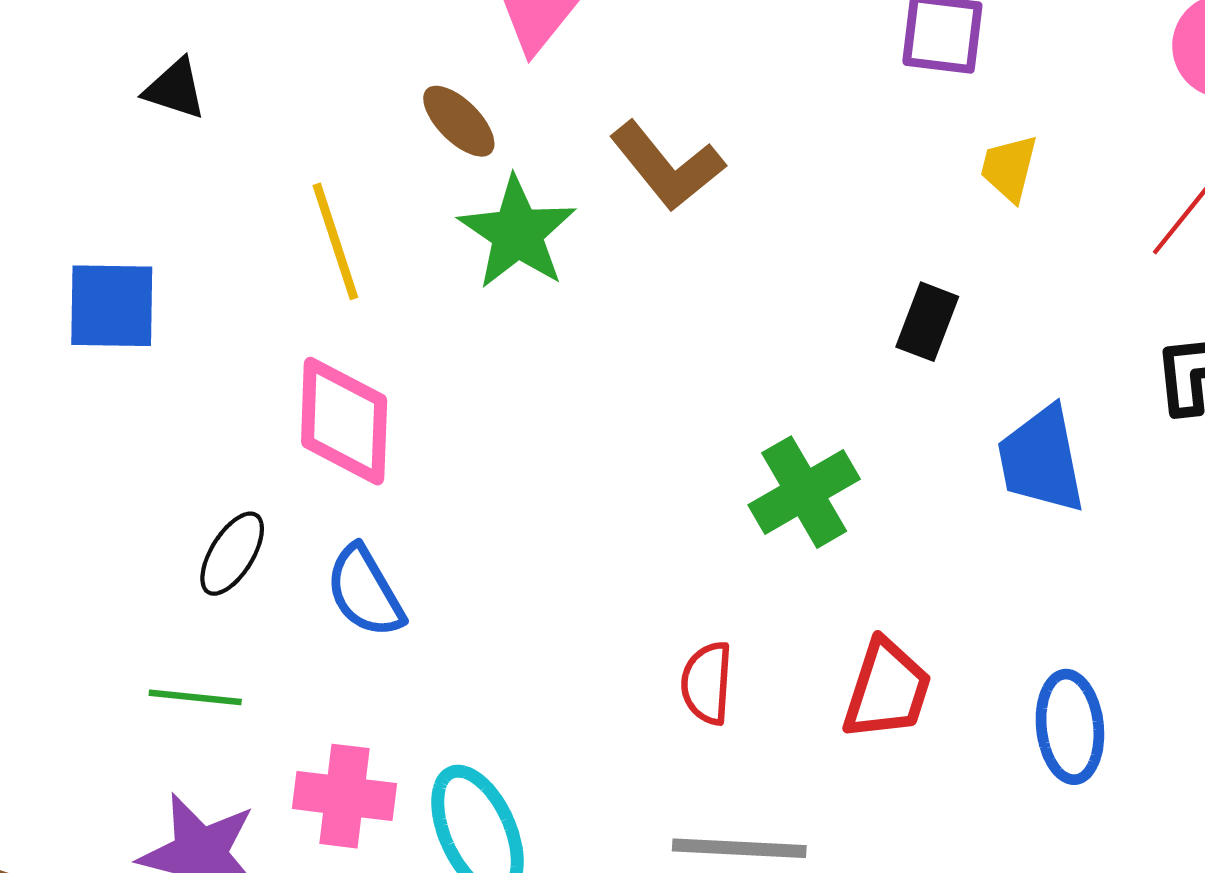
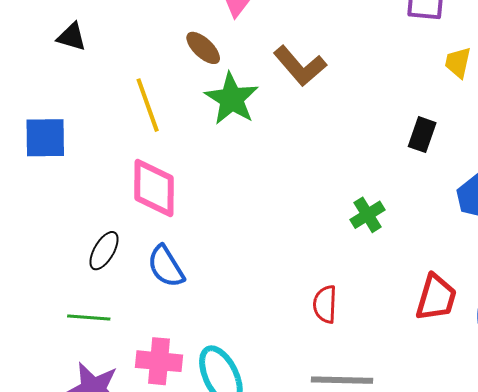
green cross: (804, 492) -> (367, 215), size x0.7
red trapezoid: (887, 690) -> (436, 298), moved

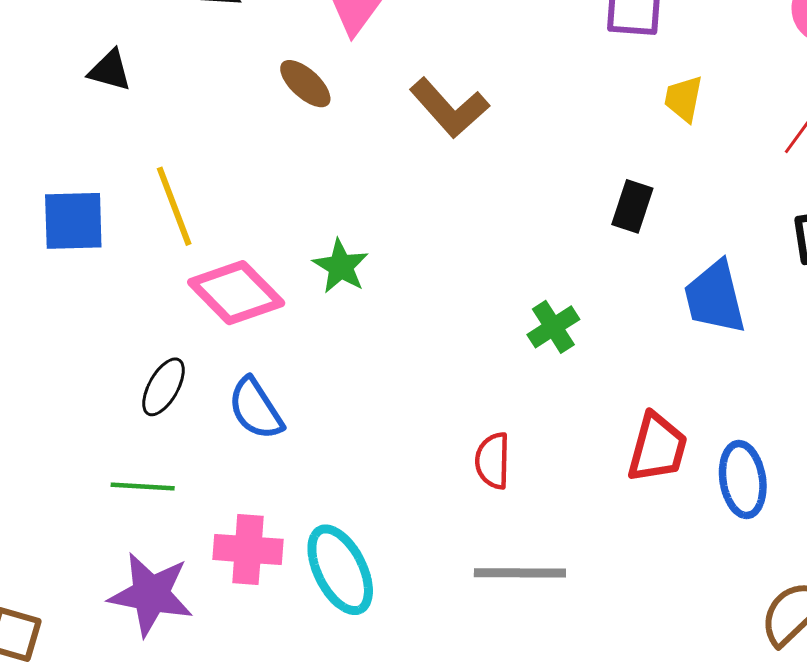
green star: (232, 99) -> (341, 266), moved, size x0.7
yellow line: (148, 105) -> (174, 206), moved
pink diamond: (154, 188) -> (236, 293), turned -44

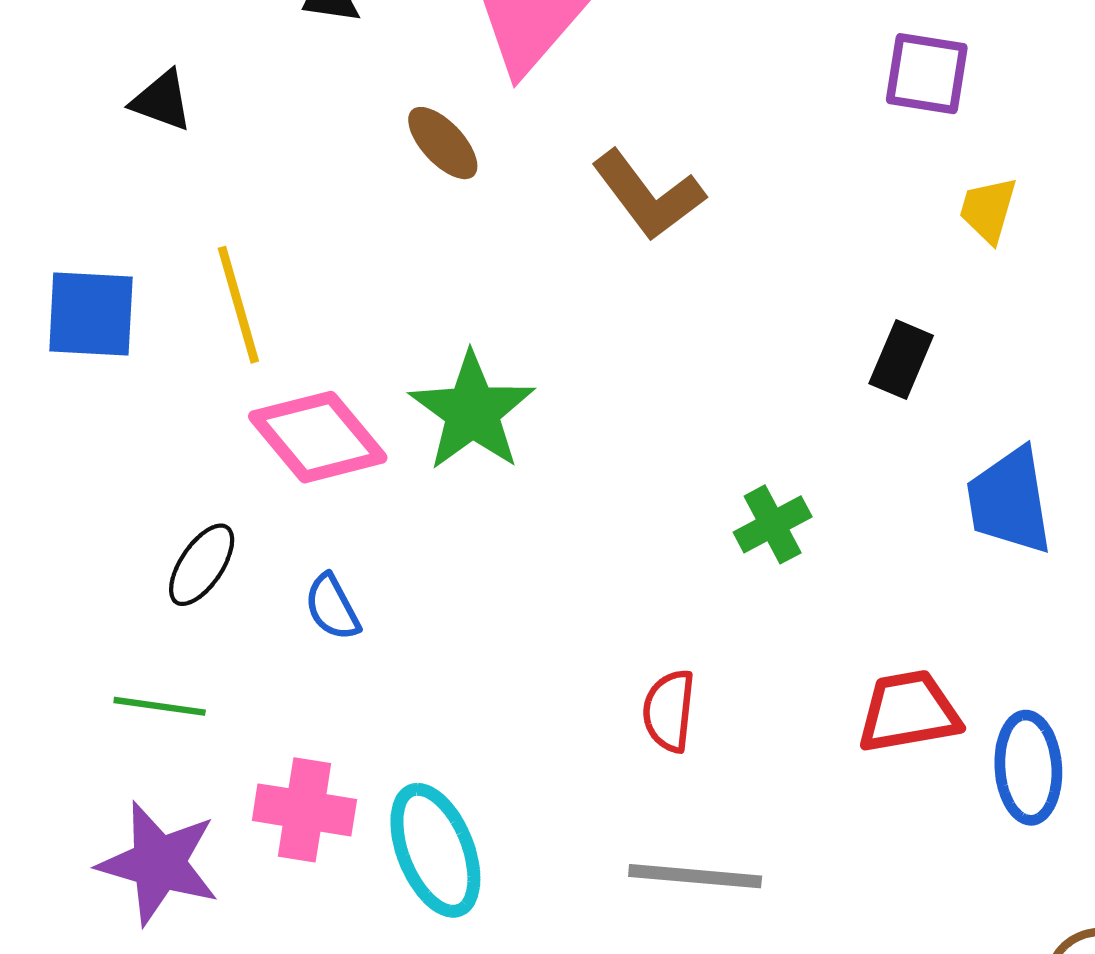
green star: (341, 266) -> (472, 411), size x1.5
blue semicircle: (256, 409) -> (332, 607), size x0.7
red trapezoid: (657, 448) -> (909, 712), turned -120

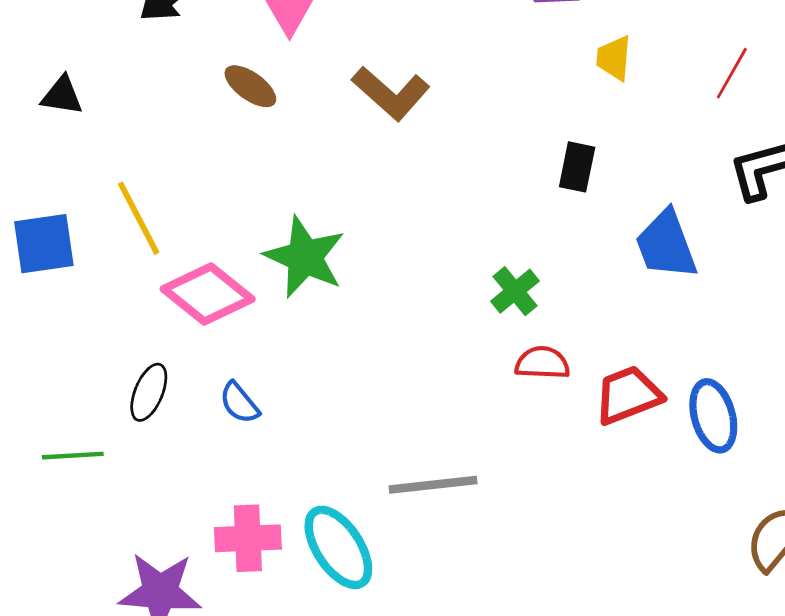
green line: (160, 706) -> (73, 456), moved
red semicircle: (669, 711) -> (542, 363), moved, turned 98
gray line: (695, 876) -> (433, 485), moved

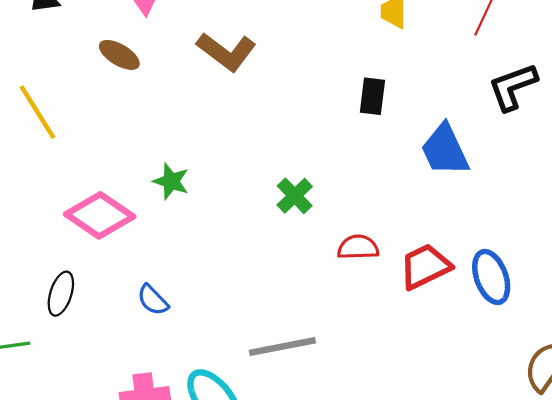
yellow line: (139, 218) -> (37, 112), moved
green star: (305, 257) -> (171, 181), size x0.6
green cross: (515, 291) -> (295, 196), moved
blue semicircle: (239, 403) -> (153, 300), moved

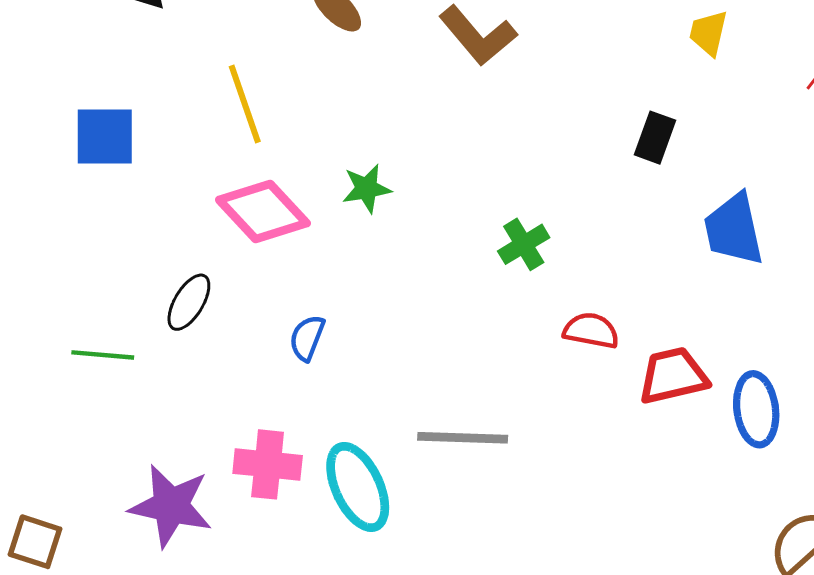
yellow line: (37, 112) -> (245, 104), moved
green star: (171, 181) -> (367, 188), turned 30
blue semicircle: (153, 300) -> (307, 338), turned 52

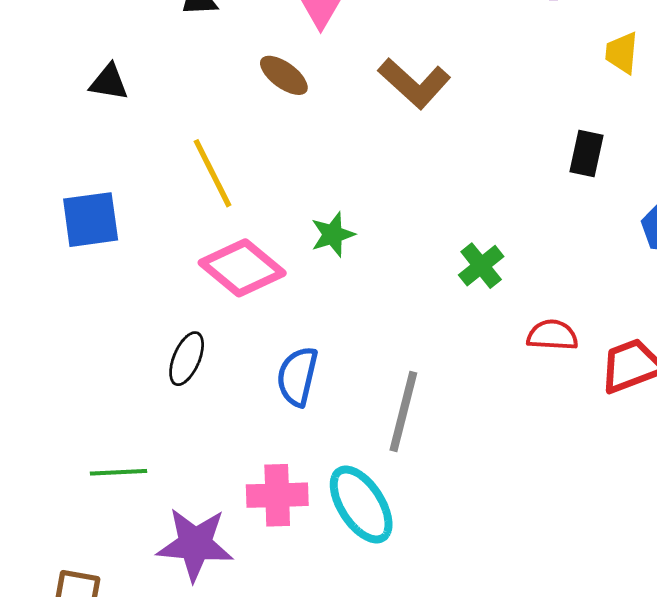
blue semicircle: (307, 338) -> (297, 376), size x1.4
green line: (103, 355) -> (118, 472), moved
gray line: (463, 438) -> (403, 412), moved, turned -70

